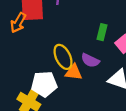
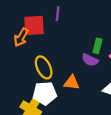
yellow ellipse: (63, 57) -> (44, 67), moved
purple semicircle: (90, 60) -> (90, 60), moved

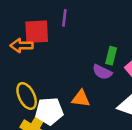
orange arrow: (21, 37) -> (22, 46), turned 60
yellow ellipse: (44, 67) -> (27, 96), moved

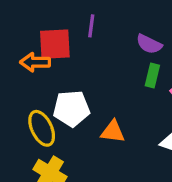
purple semicircle: (102, 72) -> (149, 44), moved
white pentagon: (49, 111) -> (71, 108), moved

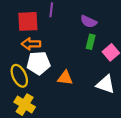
orange arrow: (35, 62) -> (31, 44), moved

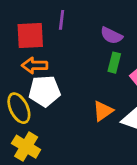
orange triangle: (65, 78) -> (103, 111), moved, turned -42

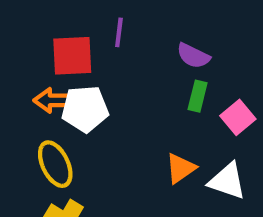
orange arrow: (35, 65) -> (53, 100), moved
white pentagon: (45, 91) -> (85, 109), moved

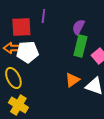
purple semicircle: (193, 56) -> (78, 27), turned 91
green rectangle: (198, 96) -> (80, 46), size x1.5

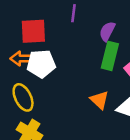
purple line: (43, 16) -> (74, 13), moved
orange triangle: (72, 80) -> (99, 100), turned -42

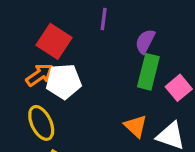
red square: (33, 31) -> (54, 41), turned 36
orange arrow: (22, 59) -> (40, 75), turned 145

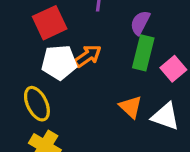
red square: (54, 41) -> (50, 23), turned 32
orange arrow: (40, 75) -> (88, 56), moved

